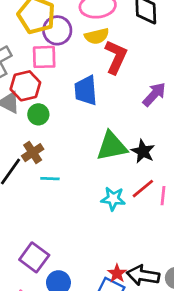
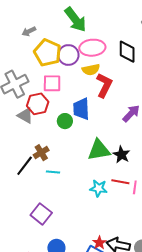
purple circle: (57, 30) -> (68, 55), moved
green circle: (38, 114) -> (65, 121), moved
red line: (143, 189) -> (120, 182), turned 48
purple square: (34, 257) -> (41, 214), moved

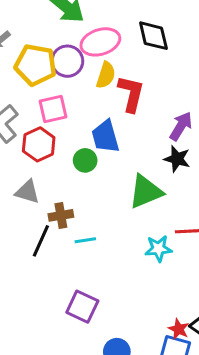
yellow semicircle: (91, 70) -> (106, 75), turned -48
gray triangle: (25, 116) -> (27, 192), moved
brown cross: (41, 153) -> (61, 215), turned 35
black star: (121, 155) -> (177, 159), moved

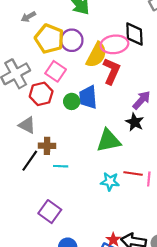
pink ellipse: (100, 42) -> (114, 44), moved
yellow semicircle: (106, 75) -> (96, 55), size x1.4
pink square: (53, 109) -> (56, 71), turned 36
green circle: (85, 160) -> (72, 101), moved

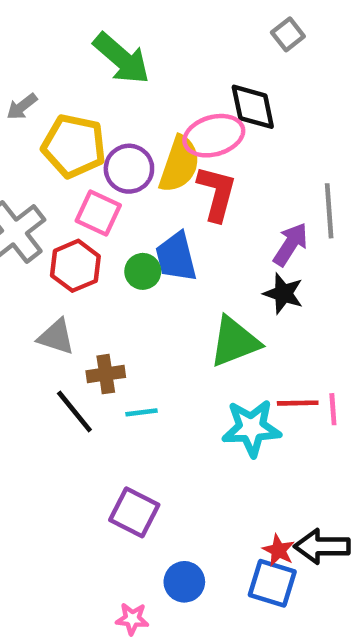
purple circle: (72, 40) -> (129, 169), moved
black line: (30, 161) -> (74, 411), turned -65
cyan star: (110, 182) -> (251, 428), size x1.4

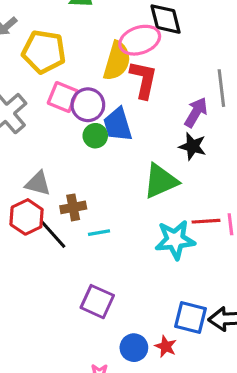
purple circle: (129, 169) -> (88, 105), moved
red hexagon: (75, 266) -> (27, 217), moved
red star: (279, 550) -> (166, 346), moved
blue square: (272, 583) -> (190, 318), moved

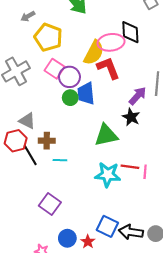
red L-shape: (143, 80) -> (108, 68), turned -45

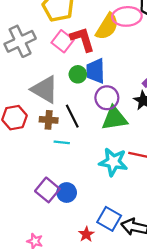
red L-shape: (108, 68) -> (82, 39), moved
purple circle: (69, 77) -> (107, 98), moved
gray triangle: (27, 121) -> (45, 89), moved, size x1.5
black line: (30, 155) -> (72, 116), moved
blue circle: (67, 238) -> (67, 193), moved

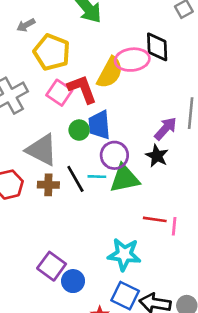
cyan line: (62, 142) -> (97, 177), moved
cyan star: (113, 162) -> (124, 254), moved
blue circle: (67, 193) -> (73, 281), moved

